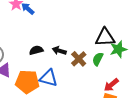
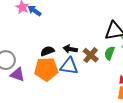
blue triangle: (49, 78) -> (69, 66), moved
orange pentagon: (27, 82) -> (46, 69), moved

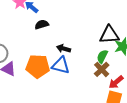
black semicircle: (47, 51) -> (42, 24), moved
brown cross: (91, 55) -> (102, 69), moved

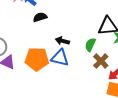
green semicircle: (102, 56) -> (90, 45), moved

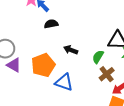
blue triangle: (60, 58) -> (64, 82), moved
orange pentagon: (37, 59) -> (43, 65), turned -30

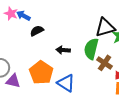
green semicircle: (98, 57) -> (91, 49), size x1.5
blue triangle: (64, 82) -> (66, 83), turned 30

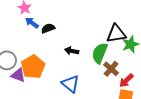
blue arrow: (23, 16) -> (32, 23), moved
orange pentagon: (41, 73) -> (33, 67), moved

